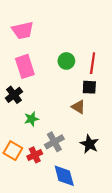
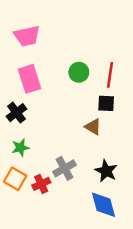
green star: (31, 119) -> (20, 148), moved
blue diamond: (64, 176) -> (104, 205), moved

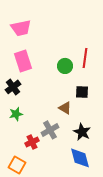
green circle: (79, 72) -> (65, 66), moved
black square: (106, 103) -> (82, 92), moved
brown triangle: (93, 127) -> (65, 108), moved
orange square: (15, 179) -> (17, 165), moved

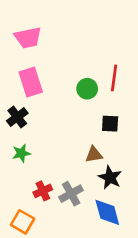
brown triangle: (65, 108) -> (94, 155), moved, turned -40
gray cross: (50, 130) -> (71, 194), moved

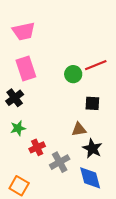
red line: (114, 78) -> (96, 65), turned 60
red cross: (43, 191) -> (37, 147), moved

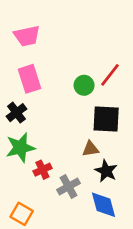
red line: (96, 65) -> (110, 75), turned -30
black square: (92, 103) -> (106, 119), size x1.6
green star: (18, 128) -> (20, 148), size x1.6

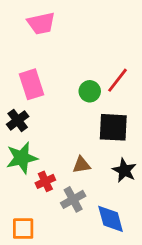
pink trapezoid: (27, 36) -> (41, 23), moved
brown triangle: (91, 149) -> (81, 165), moved
black star: (106, 171) -> (124, 170), moved
orange square: (22, 214) -> (23, 229), turned -30

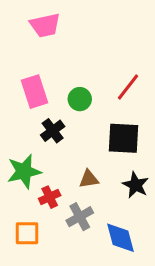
green circle: (90, 91) -> (80, 99), moved
black cross: (18, 120) -> (53, 131), moved
orange square: (23, 229) -> (27, 233), moved

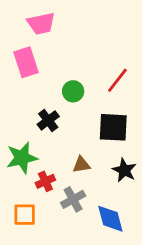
pink rectangle: (35, 92) -> (26, 62), moved

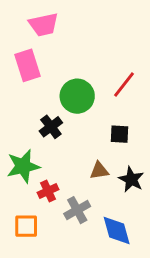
green circle: (73, 91) -> (77, 96), size x1.5
black square: (113, 127) -> (120, 134), size x0.6
brown triangle: (81, 165) -> (99, 171), moved

